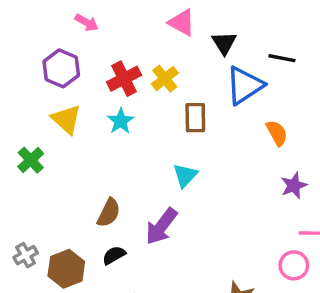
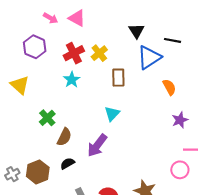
pink triangle: (182, 23) -> (77, 18), moved
yellow triangle: (66, 119) -> (20, 85), moved
green cross: (31, 160) -> (47, 118), moved
gray cross: (26, 255) -> (12, 174), moved

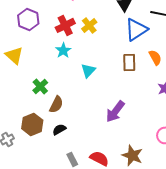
brown rectangle: (118, 78) -> (129, 62), moved
cyan triangle: (112, 114) -> (88, 70), moved
purple arrow: (97, 145) -> (115, 111), moved
brown hexagon: (38, 172) -> (32, 124), moved

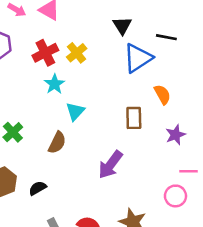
cyan star: (63, 50) -> (54, 84), moved
brown rectangle: (129, 62) -> (134, 118), moved
brown semicircle: (56, 104) -> (57, 143), moved

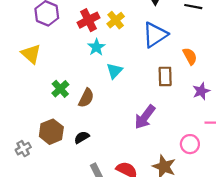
blue triangle: (138, 58) -> (155, 35), moved
brown semicircle: (57, 143) -> (86, 98), moved
pink circle: (175, 196) -> (190, 144), moved

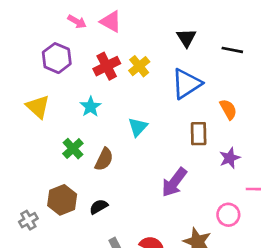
cyan star: (96, 47) -> (91, 107), moved
purple star: (201, 91) -> (230, 158), moved

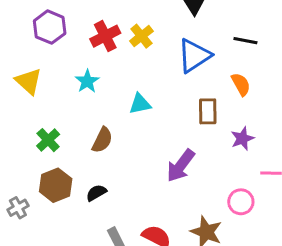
black line: (232, 50) -> (245, 41), moved
cyan triangle: (138, 127) -> (140, 104), turned 35
green cross: (73, 149) -> (48, 140), moved

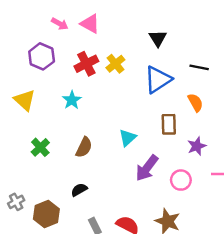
cyan triangle: (140, 104) -> (128, 138), moved, turned -30
brown hexagon: (56, 185) -> (46, 214), moved
pink circle: (241, 202) -> (181, 180), moved

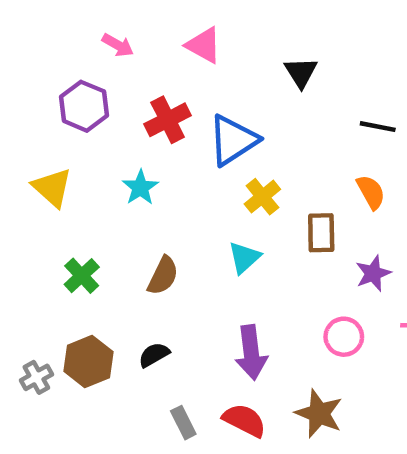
pink triangle: (90, 24) -> (204, 45), moved
yellow cross: (115, 64) -> (262, 197), moved
blue triangle: (158, 79) -> (233, 140), moved
purple arrow: (147, 168) -> (251, 353), moved, turned -44
brown hexagon: (46, 214) -> (88, 362), moved

